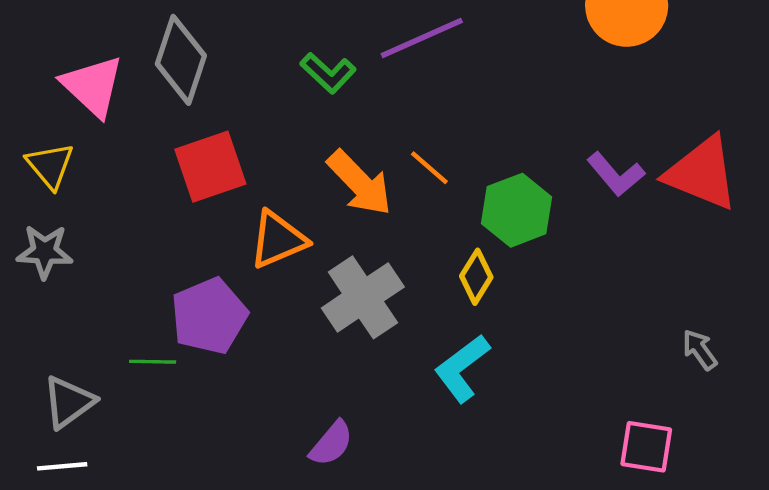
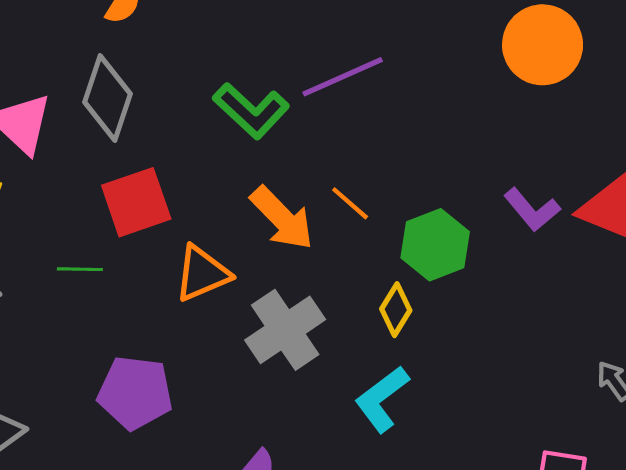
green L-shape: (328, 73) -> (251, 111), size x1.4
purple pentagon: (209, 316) -> (135, 393), moved, turned 30
green line: (153, 362) -> (80, 269), moved

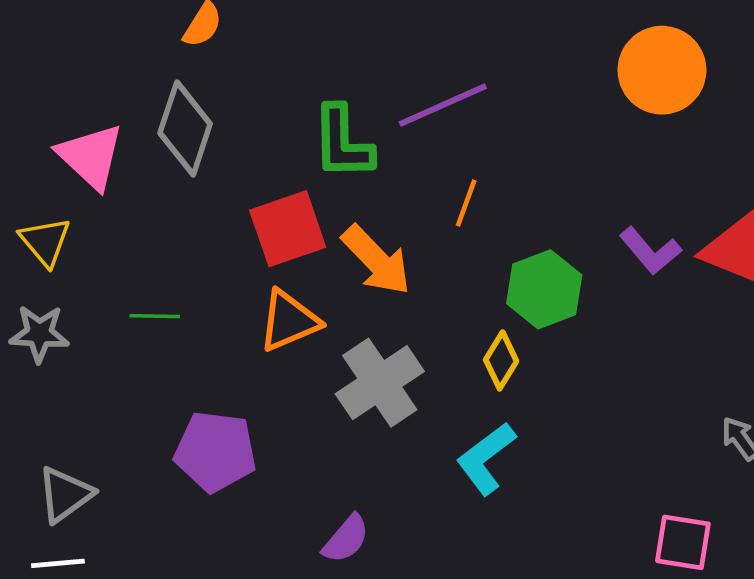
green L-shape: (251, 111) -> (342, 142), turned 46
red square: (136, 202) -> (288, 229), moved
orange line: (350, 203) -> (466, 203), moved, turned 69

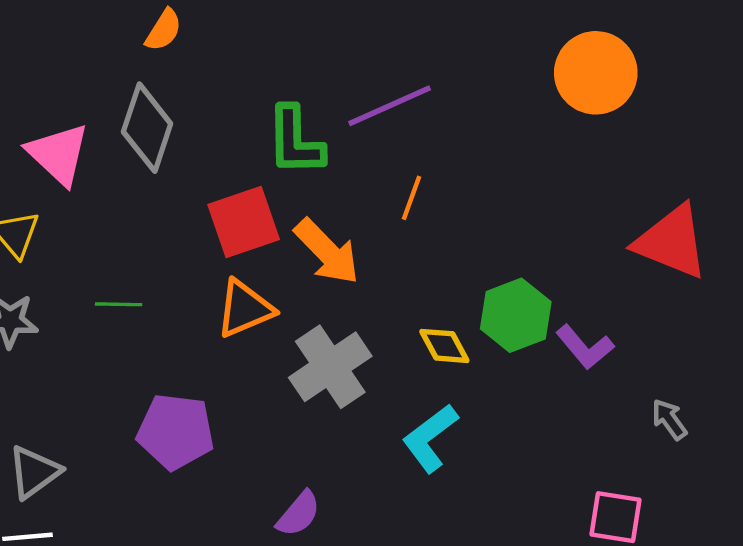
purple L-shape: (650, 251) -> (585, 347), moved
green hexagon: (544, 289) -> (516, 315), moved
yellow diamond: (501, 360) -> (444, 346), turned -60

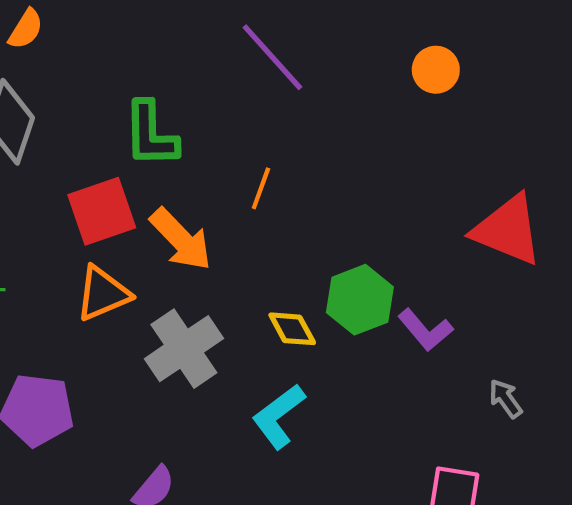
orange circle: (596, 73) -> (436, 70), size x0.6
purple line: (390, 106) -> (272, 57), moved, turned 72

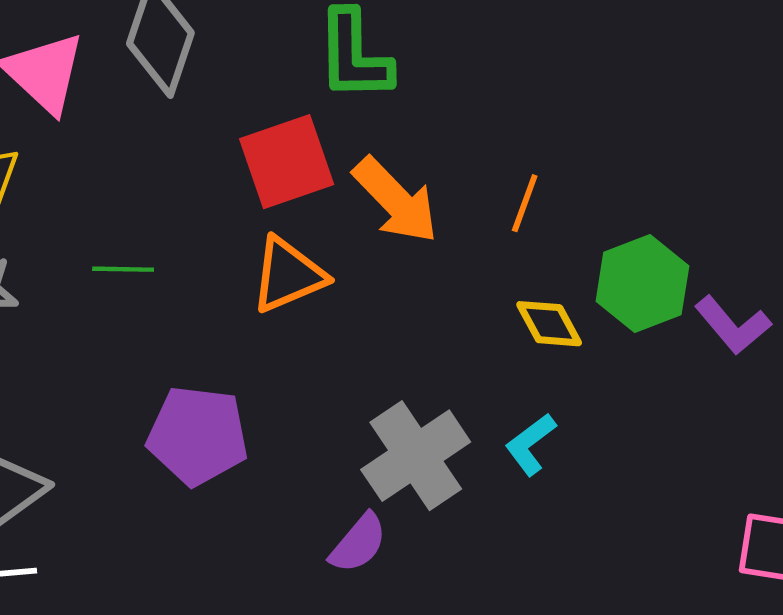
orange line: (261, 188) -> (525, 203), moved
gray cross: (184, 349) -> (416, 456), moved
cyan L-shape: (279, 416) -> (530, 444), size x0.7

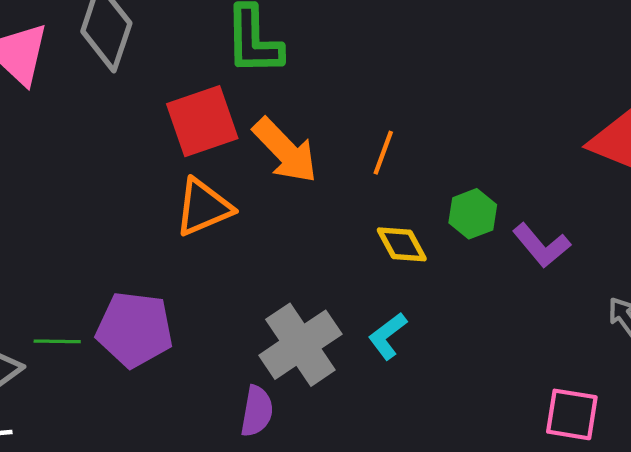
green line: (123, 269) -> (57, 341), moved
green hexagon: (642, 284) -> (473, 214), size x0.7
purple semicircle: (358, 543) -> (257, 411), turned -30

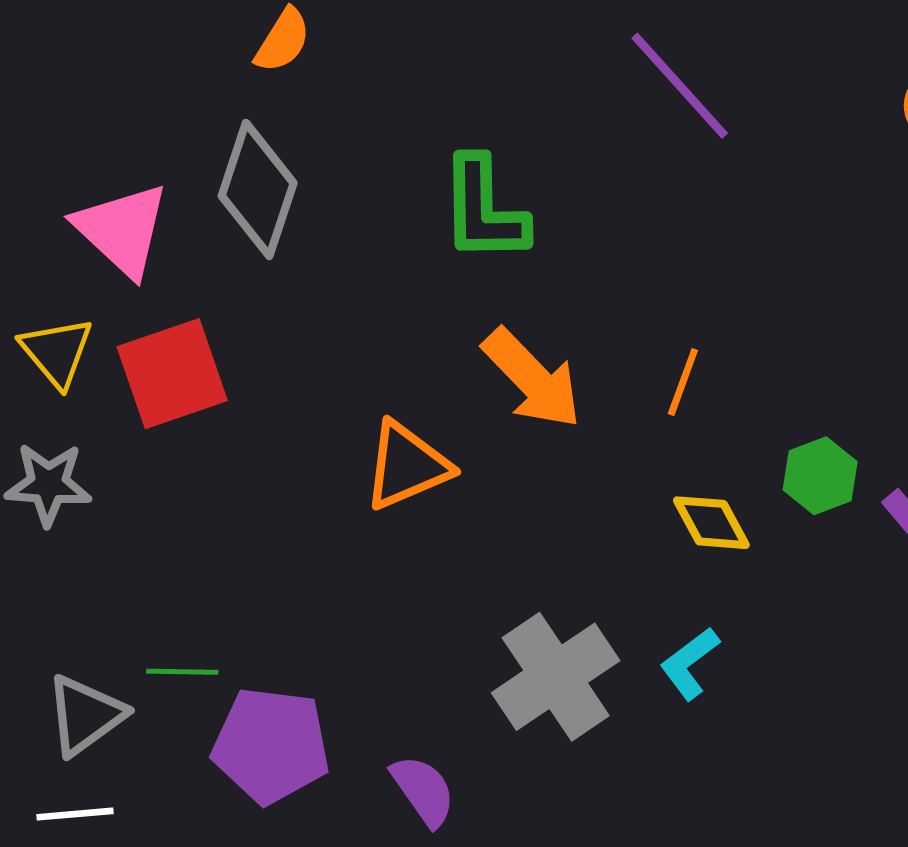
red square: (202, 121) -> (172, 374), moved
purple pentagon: (135, 329) -> (271, 745), moved
purple semicircle: (257, 411) -> (423, 791), moved, turned -45

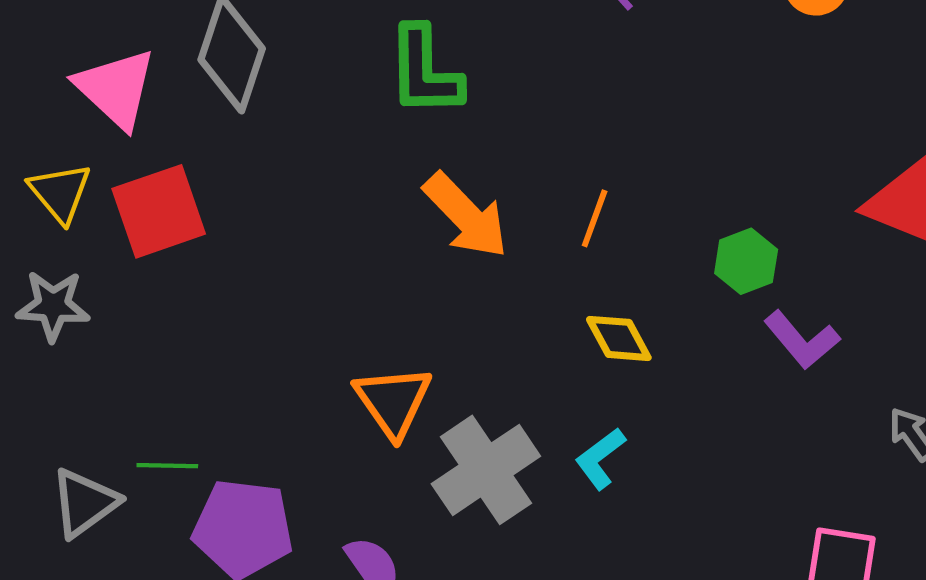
orange triangle: (407, 466) -> (393, 401), moved, turned -42
green hexagon: (820, 476) -> (746, 261), moved

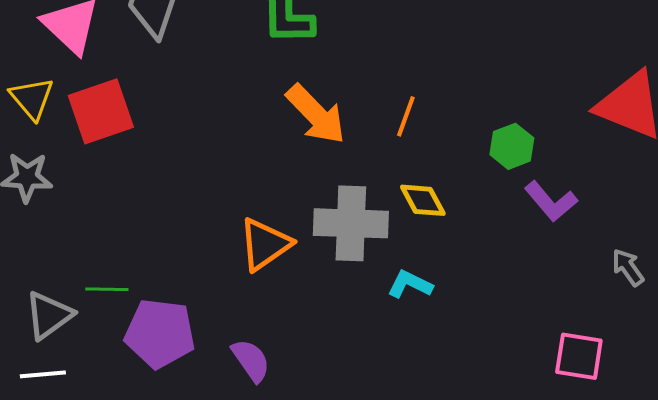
orange triangle: (393, 401) -> (265, 244), turned 30
cyan L-shape: (600, 458) -> (410, 284), turned 63
gray cross: (486, 470) -> (351, 223), moved, turned 36

